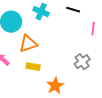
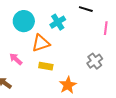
cyan cross: (41, 12) -> (58, 22), moved, turned 35

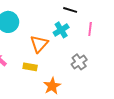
cyan cross: (58, 22) -> (61, 30), moved
orange triangle: (41, 43) -> (39, 44), moved, turned -30

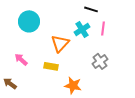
pink line: (90, 29) -> (103, 28), moved
orange star: (52, 86) -> (73, 85), turned -30

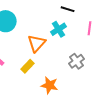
pink line: (103, 28) -> (90, 28), moved
yellow rectangle: (51, 66) -> (28, 66), turned -56

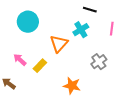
yellow rectangle: (28, 66) -> (40, 66), moved

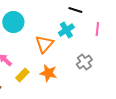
yellow rectangle: (40, 66) -> (22, 75), moved
orange star: (72, 86) -> (48, 73), moved

